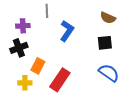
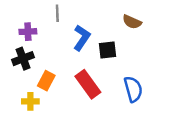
black square: (105, 43) -> (107, 50), moved
blue semicircle: (109, 73) -> (133, 89), turned 40
red rectangle: (60, 80) -> (88, 84), moved, turned -70

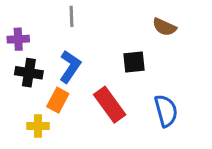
purple cross: (28, 32) -> (18, 39), moved
blue L-shape: (82, 38) -> (70, 67), moved
black cross: (23, 59) -> (29, 73), turned 30

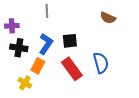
black square: (134, 62) -> (70, 41), moved
blue semicircle: (166, 111) -> (101, 63), moved
yellow cross: (38, 126) -> (25, 83), turned 32

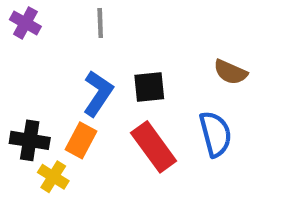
brown semicircle: (108, 18) -> (230, 72), moved
purple cross: (12, 26) -> (25, 23), moved, turned 32
black cross: (19, 48) -> (30, 140), moved

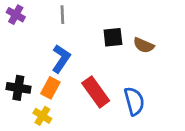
black square: (149, 87) -> (113, 37), moved
blue semicircle: (215, 134) -> (134, 101), moved
yellow cross: (53, 177) -> (42, 116), moved

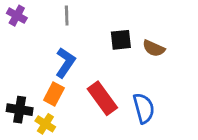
black cross: (18, 88) -> (20, 110), moved

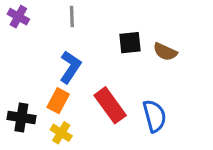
yellow cross: (45, 124) -> (61, 133), moved

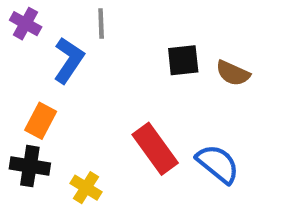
blue L-shape: (70, 67) -> (69, 60), moved
orange rectangle: (58, 101) -> (41, 121), moved
blue semicircle: (154, 116) -> (218, 164), turned -36

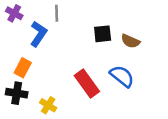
blue semicircle: (218, 164) -> (122, 76), moved

